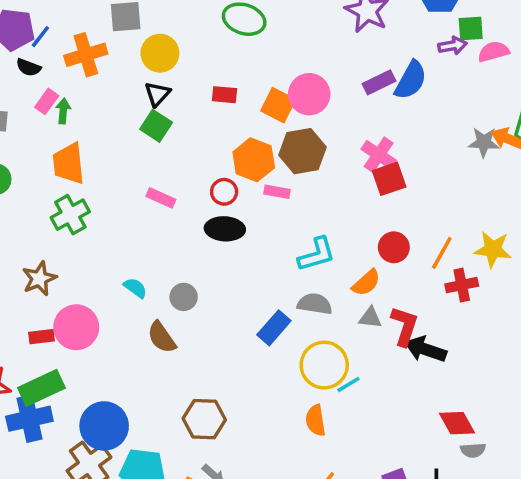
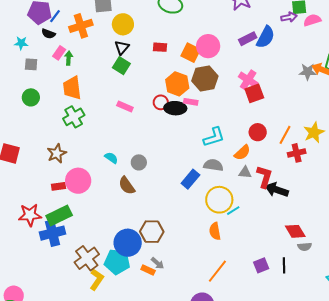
black ellipse: (225, 229) -> (175, 108), moved
yellow star: (493, 249) -> (314, 132), turned -30
blue circle: (104, 426) -> (128, 243), moved

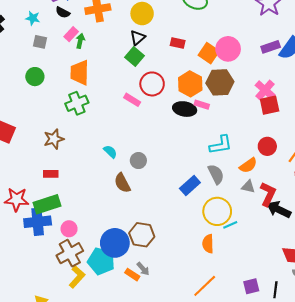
red circle: (161, 102) -> (152, 84), moved, size x1.5
gray semicircle: (213, 165) -> (216, 174), turned 48
pink circle: (78, 181) -> (69, 229), moved, size x0.6

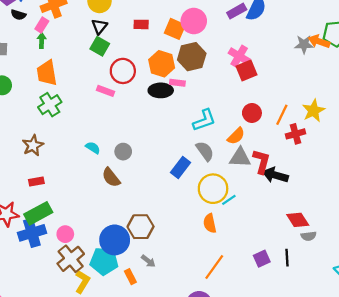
pink rectangle: (71, 34) -> (42, 25), moved
gray triangle: (248, 187) -> (240, 158), size x1.5
orange rectangle: (132, 275) -> (130, 277), moved, turned 40

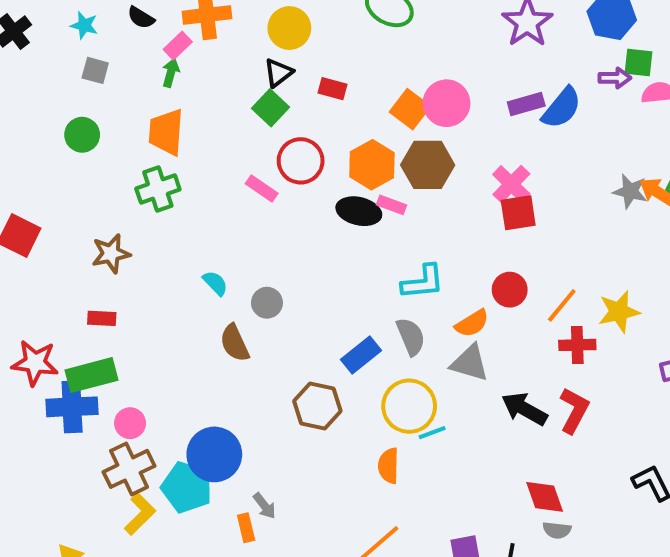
red rectangle: (141, 24) -> (332, 89), moved
red L-shape: (261, 161) -> (574, 410), moved
brown hexagon: (141, 227) -> (317, 406), moved
orange rectangle: (130, 277) -> (246, 528), moved

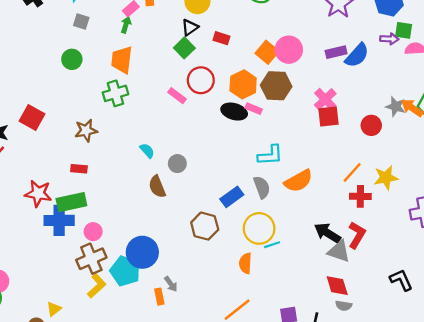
red circle: (510, 290) -> (371, 125), moved
orange semicircle: (472, 323) -> (298, 181), size x1.4
gray triangle: (470, 363) -> (339, 251), moved

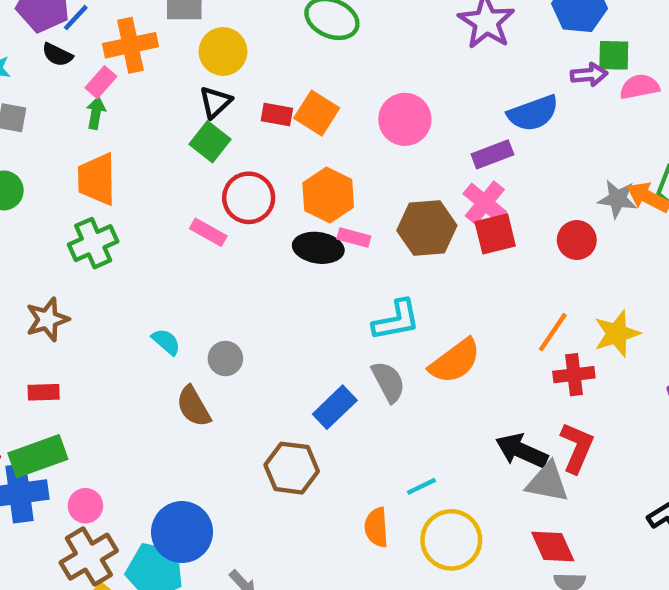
orange square: (267, 52) -> (317, 113), moved
purple rectangle: (336, 52) -> (492, 154), moved
blue semicircle: (357, 55) -> (533, 113), turned 36
brown hexagon: (276, 86) -> (427, 228), moved
yellow circle: (259, 228) -> (451, 540), moved

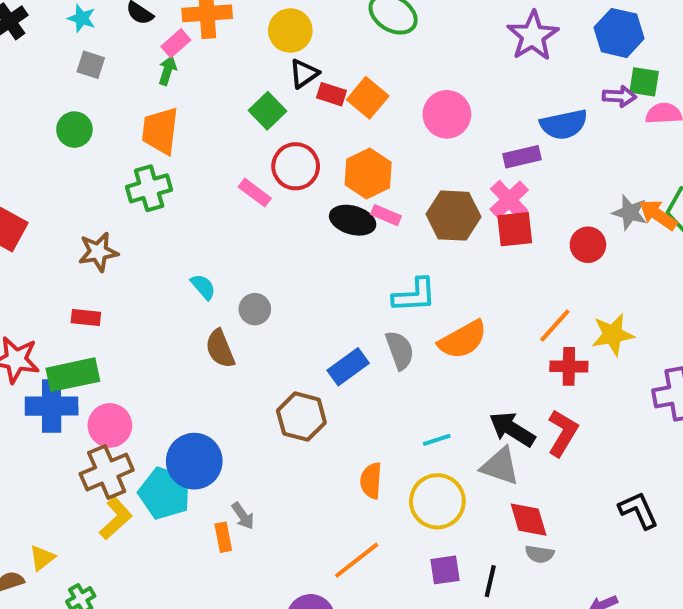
black triangle: (215, 102) -> (304, 74), moved
gray triangle: (547, 482) -> (500, 466), moved
cyan line: (421, 486) -> (437, 440), moved
pink circle: (85, 506) -> (110, 425), size x1.4

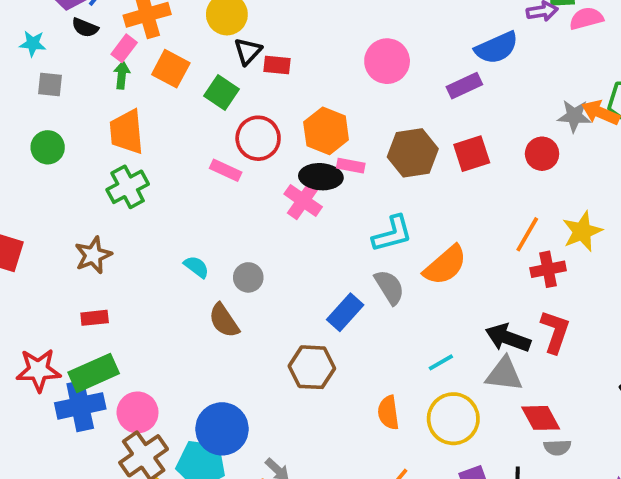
orange square: (368, 98) -> (171, 69), moved
pink cross: (509, 200) -> (303, 200), moved

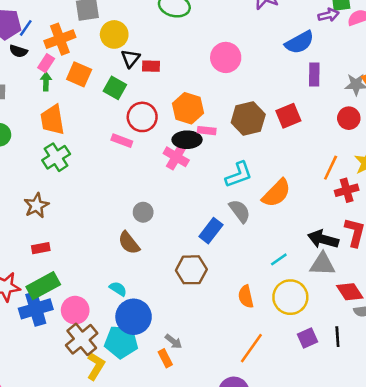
purple rectangle: (464, 86) -> (314, 74), moved, turned -60
red circle: (542, 154) -> (349, 118), moved
cyan semicircle: (196, 267) -> (118, 289), moved

